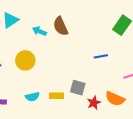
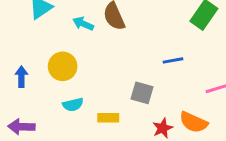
gray square: (78, 88) -> (142, 93), moved
cyan semicircle: (32, 97) -> (73, 105), moved

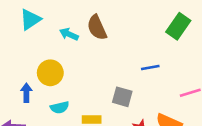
blue arrow: (21, 77) -> (26, 93), moved

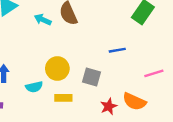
yellow circle: (50, 73) -> (57, 69), moved

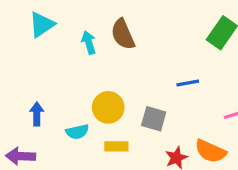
cyan arrow: (43, 20) -> (89, 42), turned 49

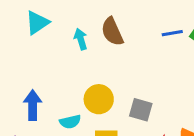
blue line: (188, 83) -> (172, 33), moved
blue arrow: (37, 114) -> (33, 105), size x1.4

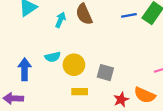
cyan arrow: (81, 39) -> (60, 20), turned 40
cyan semicircle: (70, 122) -> (53, 57), moved

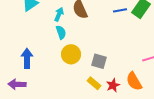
cyan semicircle: (53, 57) -> (61, 32), moved, turned -96
yellow rectangle: (80, 92) -> (94, 83), moved, turned 40
orange semicircle: (145, 95) -> (134, 81), turned 36

